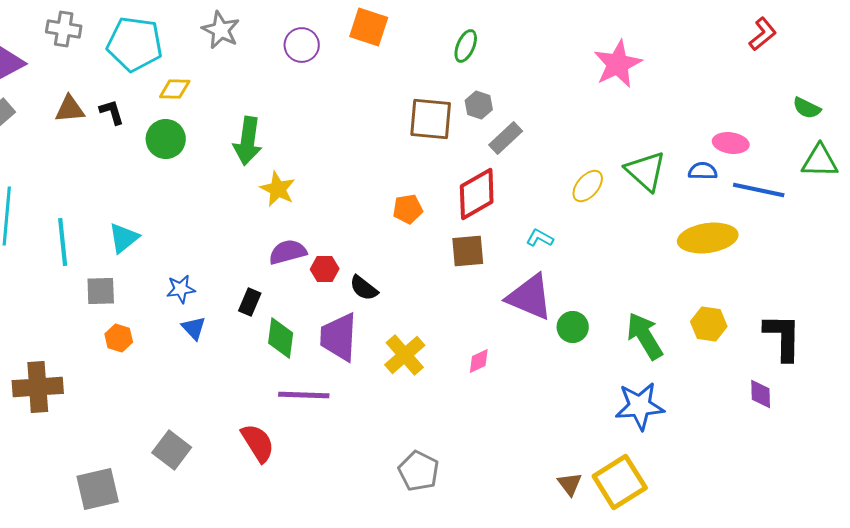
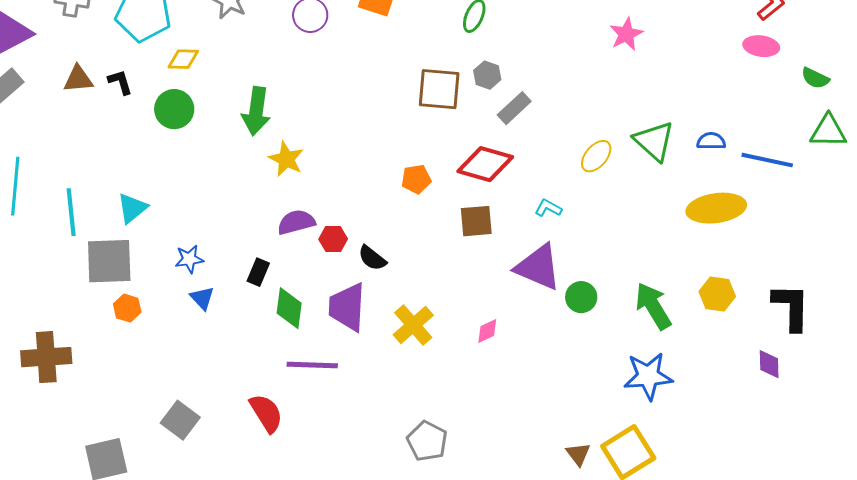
pink star: (618, 64) -> (626, 34), size x0.7
pink ellipse: (731, 143) -> (761, 46), moved
red diamond: (477, 194) -> (485, 164), turned 46
gray square: (101, 291) -> (109, 261), size x1.6

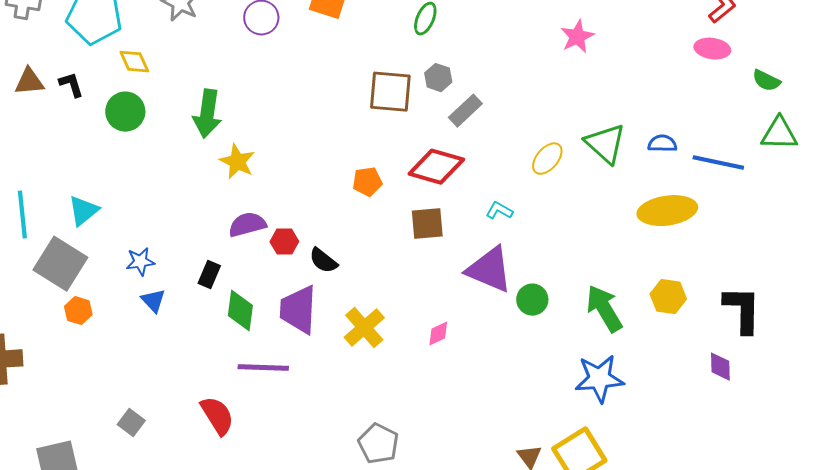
yellow diamond: (183, 59) -> (134, 62), turned 64
gray square: (109, 261) -> (60, 264), turned 34
gray square: (180, 420) -> (131, 423), size x0.7

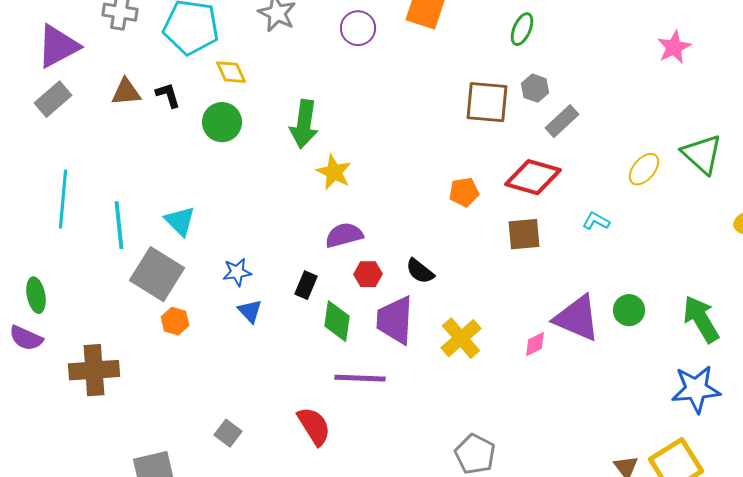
cyan triangle: (83, 211) -> (180, 221), turned -36
red hexagon: (284, 242) -> (368, 274), moved
purple triangle: (489, 270) -> (577, 318), moved

